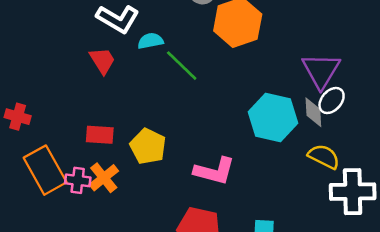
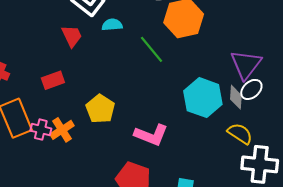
green line: (182, 66) -> (152, 49), moved
red rectangle: (100, 135) -> (53, 80), moved, turned -30

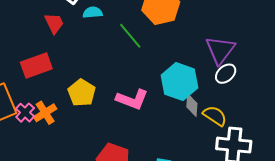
red rectangle: (53, 80) -> (36, 66), size x1.4
gray diamond: (236, 97) -> (192, 105), moved
pink cross: (41, 130) -> (25, 113), turned 30
pink L-shape: (151, 135) -> (132, 99), moved

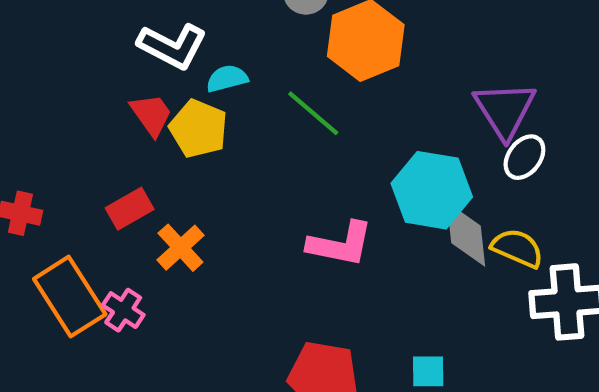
red rectangle: (36, 66) -> (130, 209), size x0.7
yellow pentagon: (82, 93) -> (198, 129), moved
gray diamond: (192, 105) -> (466, 234), size x1.4
orange cross: (45, 113) -> (180, 248), moved

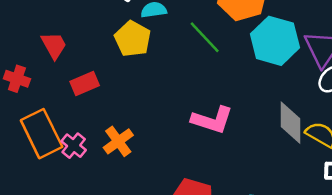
red trapezoid: (151, 115) -> (54, 45), moved
cyan hexagon: (432, 190) -> (275, 41), moved
orange cross: (180, 248) -> (118, 141), moved

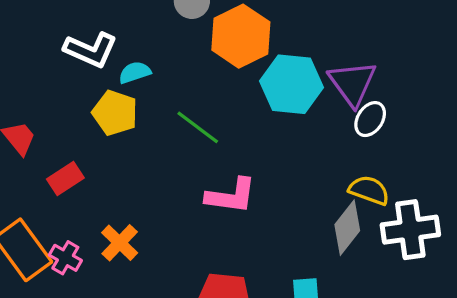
green line: (205, 37) -> (198, 127), moved
gray diamond: (290, 123) -> (347, 228), moved, turned 48

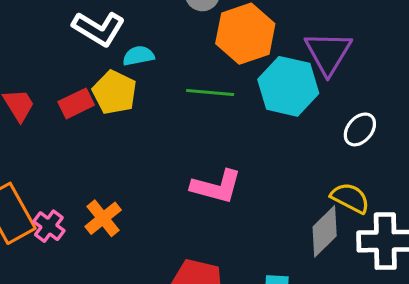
purple triangle: (352, 83) -> (328, 53), moved
green line: (198, 127) -> (210, 93), moved, turned -39
red rectangle: (65, 179) -> (76, 103), moved

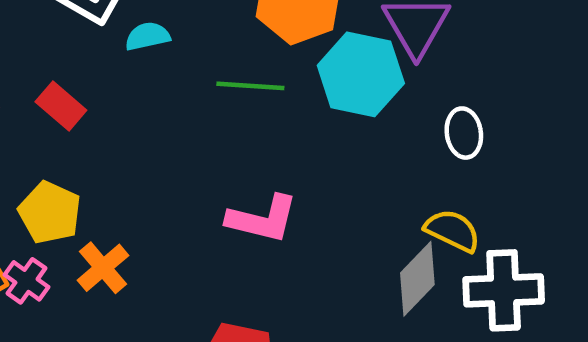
yellow pentagon: (114, 92) -> (50, 212), moved
red rectangle: (76, 103) -> (61, 106), turned 68
white ellipse: (360, 129) -> (464, 133), turned -48

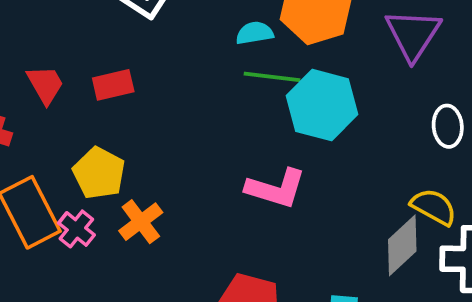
cyan semicircle: (148, 36) -> (255, 33), moved
cyan hexagon: (361, 74) -> (322, 105), moved
red rectangle: (61, 106) -> (113, 85), turned -57

